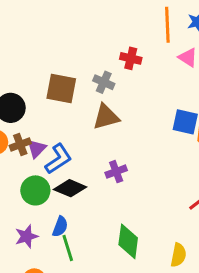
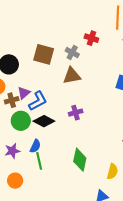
brown cross: (20, 144) -> (12, 100), moved

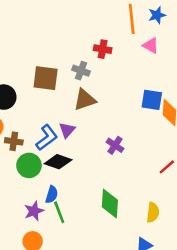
purple triangle: (24, 93) -> (67, 130), moved
brown cross: (12, 100) -> (14, 141), turned 32
purple cross: (76, 113) -> (115, 145), moved, turned -32
purple star: (12, 151) -> (34, 211), moved

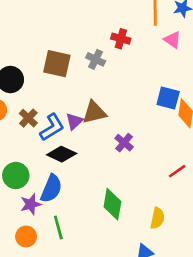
brown triangle: (85, 100) -> (94, 112), moved
brown cross: (14, 141) -> (28, 118), moved, turned 30
green circle: (29, 165) -> (16, 175), moved
blue semicircle: (52, 195) -> (51, 189), size x1.5
green line: (59, 212) -> (58, 227), moved

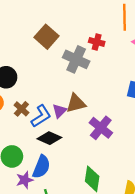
gray cross: (96, 59) -> (76, 59), size x1.6
brown square: (57, 64) -> (46, 37), moved, turned 30
purple cross: (124, 143) -> (101, 128), size x1.5

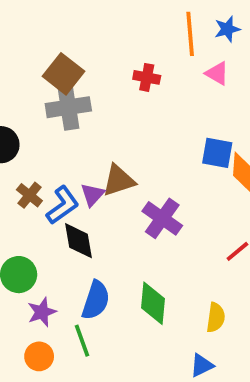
gray cross: (76, 59) -> (68, 107), moved, turned -30
black diamond: (49, 138) -> (78, 241), turned 60
blue semicircle: (41, 167) -> (96, 300), moved

